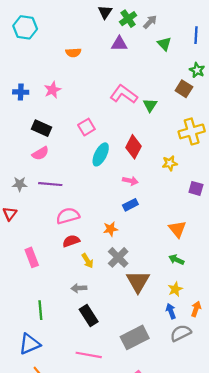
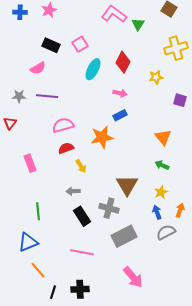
black rectangle: (42, 128) -> (51, 45), moved
orange star: (111, 229) -> (102, 137), size x1.6
gray cross: (118, 257) -> (109, 208), moved, turned -30

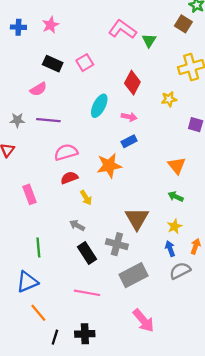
cyan ellipse: (93, 69) -> (99, 106), moved
gray arrow: (73, 191) -> (77, 225), turned 32

